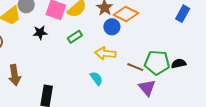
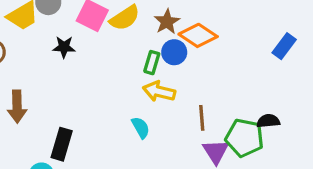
green rectangle: (75, 37) -> (152, 63), moved, turned -48
green pentagon: (157, 63) -> (244, 138), moved
brown line: (135, 67) -> (202, 118), turned 56

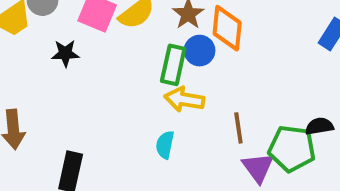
orange diamond: (198, 35) -> (227, 28), turned 66
green rectangle: (152, 63) -> (173, 65), size x1.4
cyan semicircle: (141, 128) -> (165, 145), turned -135

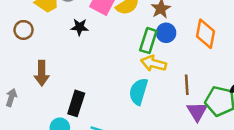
orange diamond: (227, 28) -> (206, 34), moved
cyan semicircle: (165, 145) -> (138, 92), size x1.5

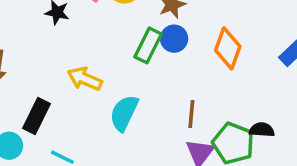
yellow arrow: (154, 63) -> (85, 79), moved

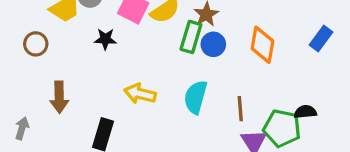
green rectangle: (148, 45) -> (191, 37), moved
cyan semicircle: (124, 113) -> (196, 97), moved

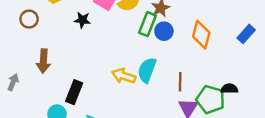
yellow arrow: (140, 94) -> (124, 76), moved

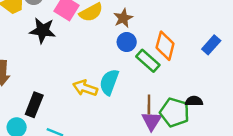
black star: (82, 20) -> (43, 30), size x1.5
green rectangle: (147, 24) -> (148, 61), moved, turned -70
brown line: (180, 82) -> (149, 104), moved

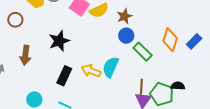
black star: (43, 30) -> (59, 41), moved, turned -30
orange diamond: (165, 46) -> (170, 40), moved
black rectangle: (34, 105) -> (64, 76), moved

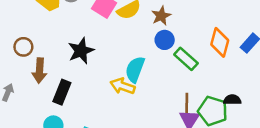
brown circle: (15, 20) -> (23, 47), moved
cyan semicircle: (111, 67) -> (135, 69), moved
black rectangle: (64, 76) -> (62, 92), moved

